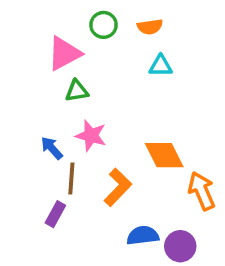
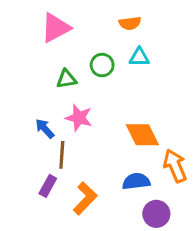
green circle: (104, 25) -> (102, 65), moved
pink triangle: (64, 53) -> (56, 28), moved
orange L-shape: (118, 187) -> (85, 198), moved
blue semicircle: (143, 236) -> (136, 181), moved

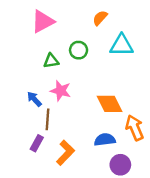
orange semicircle: (130, 23) -> (100, 18), turned 140
cyan triangle: (139, 57) -> (122, 45), moved, size x1.5

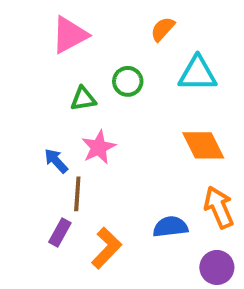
pink star: (61, 91) -> (99, 147), turned 30
orange diamond: (110, 104) -> (203, 145), moved
purple circle: (120, 165) -> (217, 267), moved

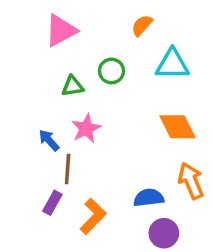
purple circle: (217, 267) -> (164, 233), moved

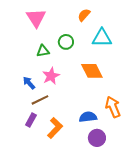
pink triangle: (61, 30) -> (36, 18), turned -35
orange diamond: (177, 127) -> (92, 71), moved
brown line: (68, 169) -> (40, 100), turned 60

